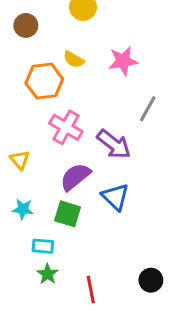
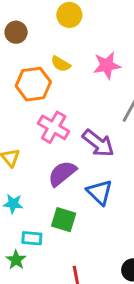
green square: (68, 214) -> (64, 220), moved
green star: (47, 274) -> (16, 260), moved

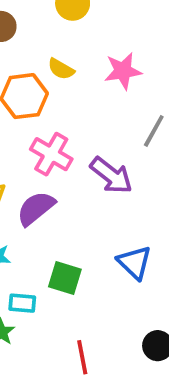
purple semicircle: (62, 173) -> (36, 208), moved
blue triangle: (100, 192) -> (134, 262), moved

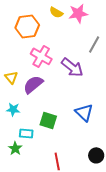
yellow semicircle: (61, 69) -> (56, 12), moved

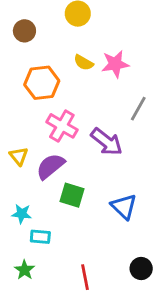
cyan star: (13, 109) -> (22, 214), moved
green square: (48, 120) -> (72, 195), moved
green star: (15, 148) -> (24, 270), moved

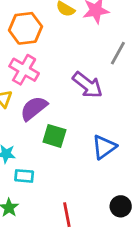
pink cross: (62, 126) -> (24, 70), moved
blue triangle: (124, 207) -> (104, 147), turned 40

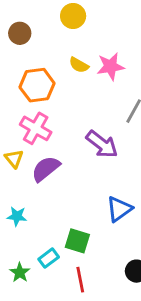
green square: (54, 136) -> (77, 241), moved
cyan rectangle: (24, 176) -> (49, 258), moved, turned -42

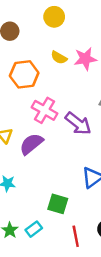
pink cross: (36, 128) -> (45, 110), moved
cyan rectangle: (49, 258) -> (34, 229), moved
red line: (80, 280) -> (76, 236), moved

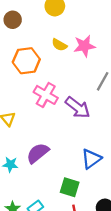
purple semicircle: (31, 144) -> (38, 153), moved
green square: (58, 204) -> (70, 187), moved

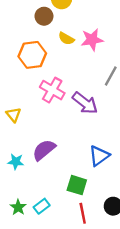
brown circle: (13, 20) -> (44, 16), moved

